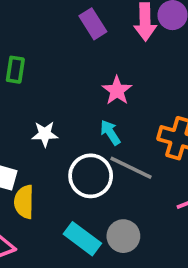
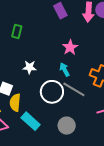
cyan rectangle: (82, 239) -> (31, 121), moved

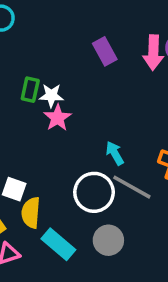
pink star: (70, 47) -> (58, 118), moved
white star: (29, 67) -> (51, 96), moved
gray circle: (67, 126) -> (108, 240), moved

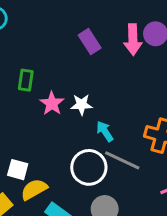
white star: (51, 96) -> (82, 105), moved
yellow semicircle: (31, 213) -> (34, 189), turned 60

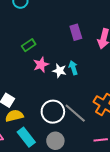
green rectangle: (26, 80) -> (29, 45), turned 32
cyan arrow: (105, 131) -> (73, 68), moved

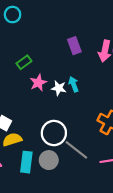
gray line: (75, 113) -> (76, 150), moved
cyan rectangle: (26, 137) -> (26, 162), turned 48
gray circle: (55, 141) -> (49, 160), moved

